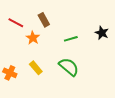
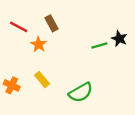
green line: (71, 39) -> (99, 46), moved
green semicircle: (69, 67) -> (81, 92), moved, turned 110

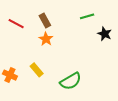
orange star: (39, 44) -> (46, 39), moved
green line: (99, 46) -> (87, 16), moved

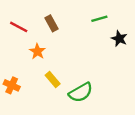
orange star: (46, 39) -> (37, 51), moved
yellow rectangle: (37, 70) -> (53, 80), moved

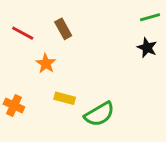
green line: (99, 19) -> (150, 17), moved
yellow rectangle: (53, 80) -> (65, 98), turned -35

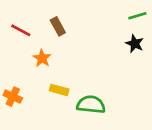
green semicircle: (99, 114) -> (91, 105), turned -144

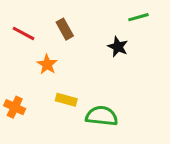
green line: (137, 16) -> (138, 17), moved
black star: (135, 44) -> (118, 47), moved

